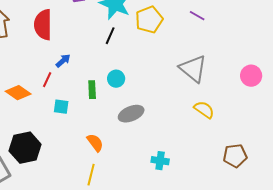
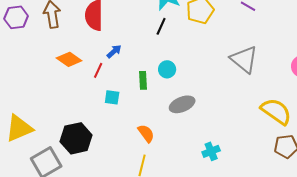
orange diamond: (18, 93) -> (69, 59), moved
yellow semicircle: (204, 110) -> (276, 111), moved, size x1.5
cyan cross: (160, 161) -> (211, 151), turned -30

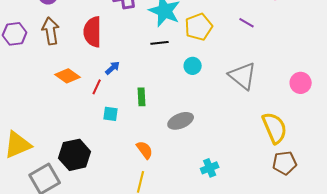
black line: (161, 26) -> (160, 43), turned 60
cyan circle: (167, 69) -> (193, 66), moved
yellow semicircle: (276, 111) -> (275, 128), turned 32

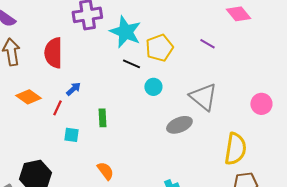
black line: (160, 43) -> (131, 64), moved, turned 30
gray ellipse: (181, 121) -> (179, 125), moved
yellow semicircle: (275, 128) -> (235, 149), turned 32

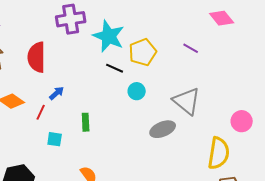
pink circle: (261, 104) -> (242, 121), moved

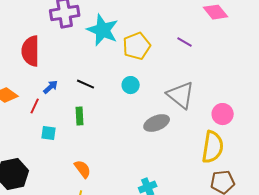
black line: (115, 68) -> (86, 84), moved
pink circle: (242, 121) -> (223, 114), moved

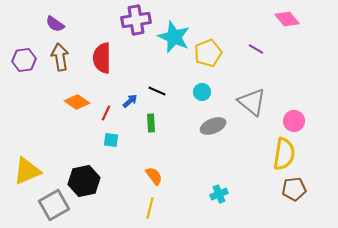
blue arrow: (51, 87) -> (130, 101), moved
gray ellipse: (157, 123) -> (213, 126), moved
cyan square: (49, 133) -> (111, 140), moved

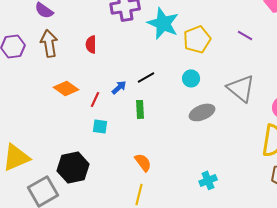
red semicircle: (102, 58) -> (91, 44), size x0.6
black line: (157, 91) -> (146, 77), turned -54

